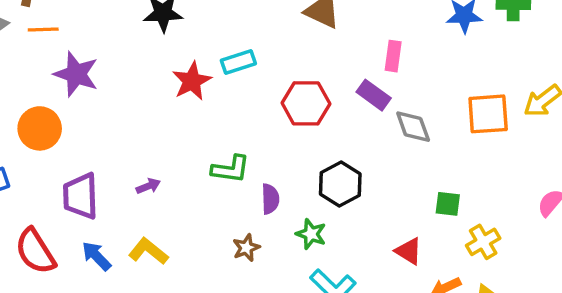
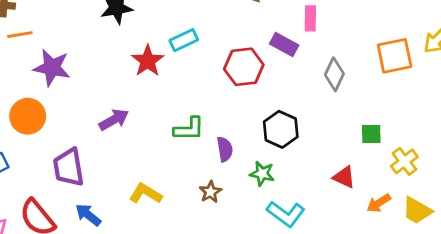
purple rectangle: (374, 95) -> (284, 45), moved
gray diamond: (413, 127) -> (334, 74), turned 52
purple arrow: (148, 186) -> (114, 120), moved, size x1.5
yellow L-shape: (148, 251) -> (145, 194), moved

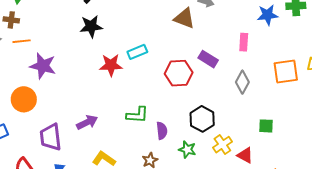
pink rectangle: (310, 18) -> (244, 42), moved
red star: (148, 61) -> (111, 65), turned 30
purple arrow: (114, 120) -> (87, 122), moved
yellow cross: (404, 161) -> (222, 145), moved

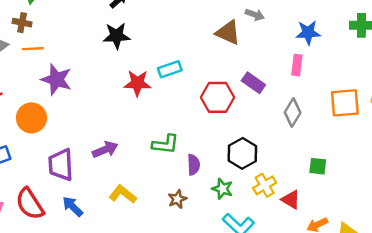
blue star: (268, 15) -> (308, 33), moved

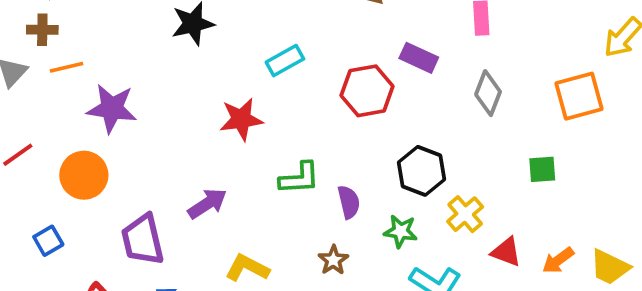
red star: (137, 83) -> (241, 119), moved
orange square: (345, 103) -> (579, 96), moved
red triangle: (291, 200) -> (506, 252), moved

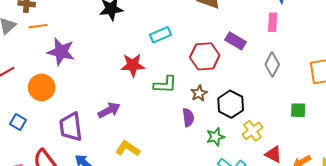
green L-shape: (299, 178) -> (165, 84), moved
green star: (401, 231) -> (215, 137), turned -30
blue square: (48, 241) -> (18, 122), turned -35
brown star: (333, 260) -> (199, 93), moved

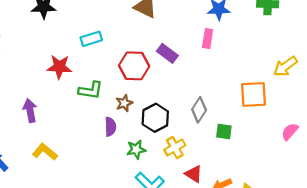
gray diamond: (272, 64) -> (199, 110), moved
purple arrow: (109, 110) -> (30, 111), turned -80

